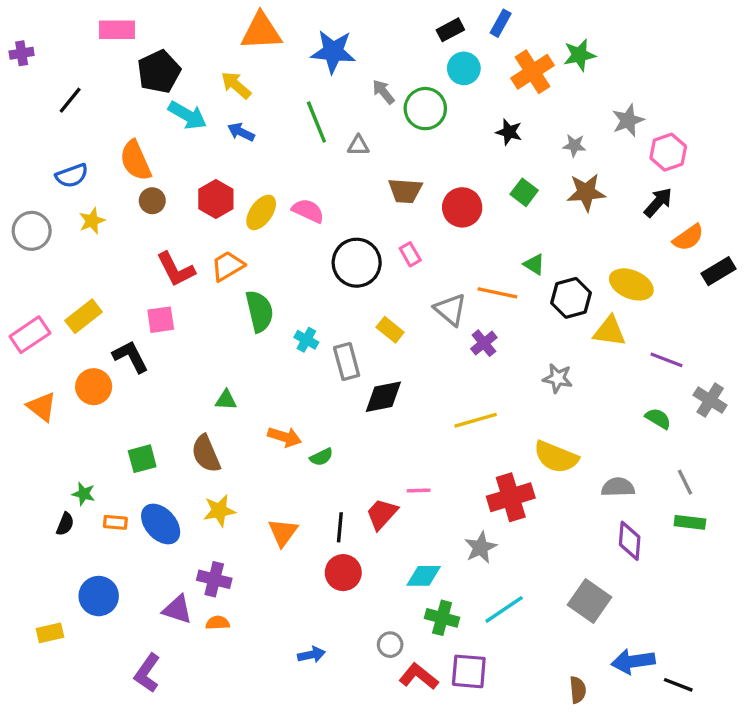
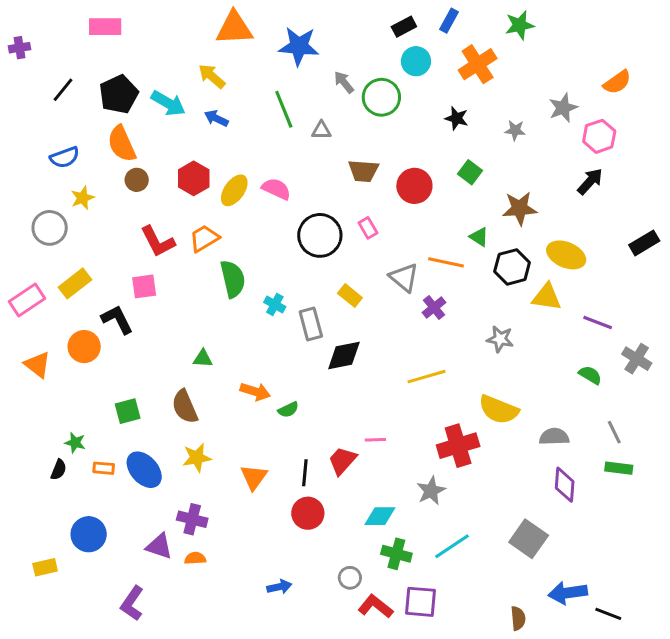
green star: (579, 55) -> (520, 25), moved
black pentagon: (159, 72) -> (119, 94), moved
brown star: (586, 192) -> (520, 208), moved
gray circle: (32, 231) -> (50, 228), moved
orange semicircle: (688, 238) -> (617, 82), moved

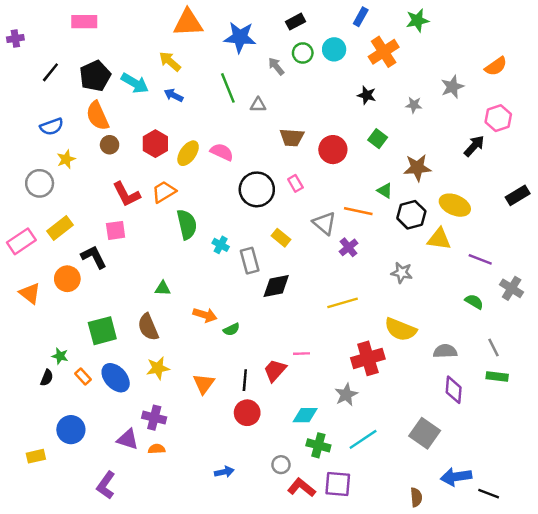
black rectangle: (404, 27) -> (295, 22), moved
green circle: (381, 97) -> (303, 53), moved, size x0.7
pink hexagon: (599, 136) -> (498, 118), moved
green square: (128, 411) -> (102, 331), size x1.4
orange rectangle: (104, 468) -> (83, 377), turned 42

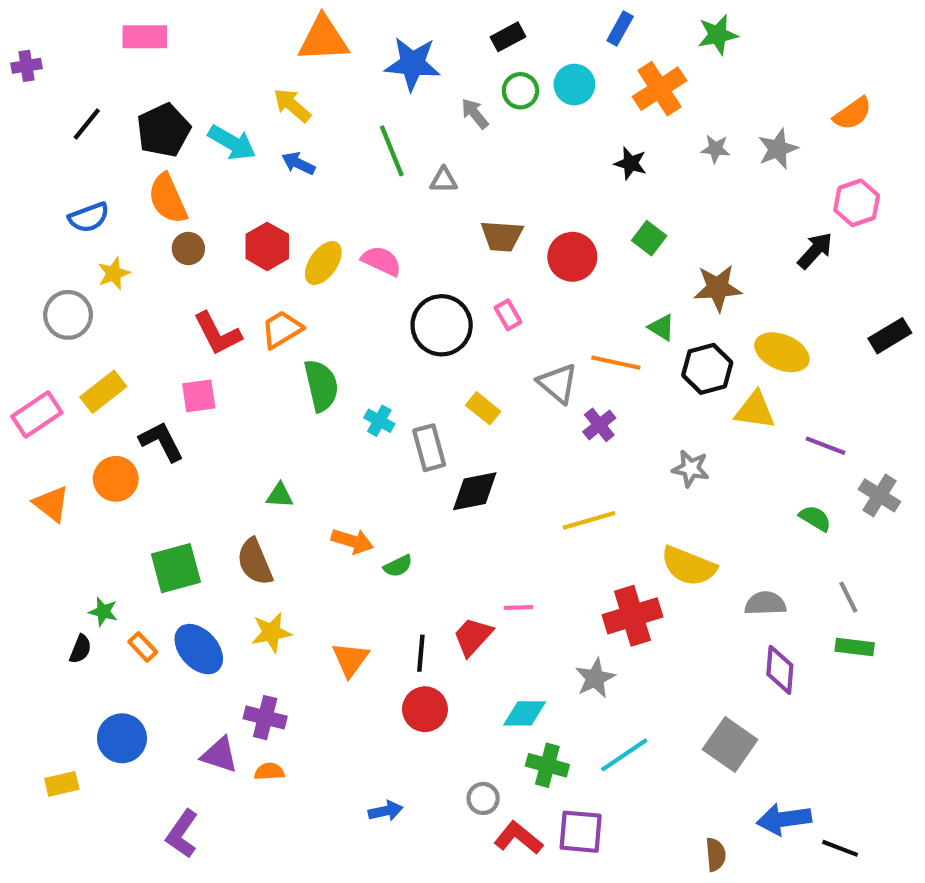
gray star: (414, 105) -> (716, 149), moved

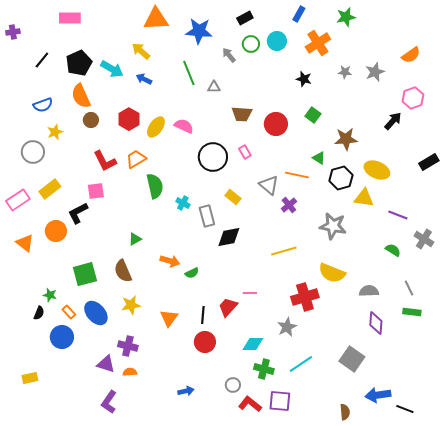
black L-shape: (161, 442) -> (78, 213), turned -90
gray star: (691, 468) -> (333, 226), size x1.5
green triangle: (280, 495) -> (135, 239), turned -32
blue circle: (122, 738) -> (62, 337), moved
purple L-shape: (182, 834) -> (109, 402), moved

